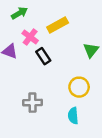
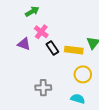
yellow rectangle: (58, 25) -> (74, 50), moved, turned 36
cyan semicircle: (73, 116) -> (78, 99), turned 112

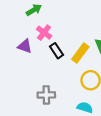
yellow rectangle: (74, 50) -> (80, 53), turned -60

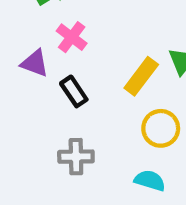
black rectangle: (57, 51) -> (74, 91), moved

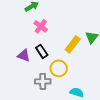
purple triangle: (35, 63) -> (24, 55), moved
yellow circle: (161, 128) -> (59, 68), moved

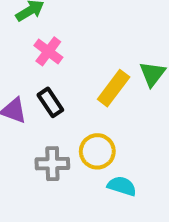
yellow circle: (59, 68) -> (97, 151), moved

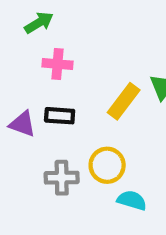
pink cross: (48, 51) -> (58, 64), turned -32
black rectangle: (50, 102) -> (60, 116), turned -52

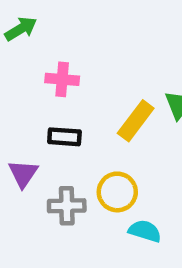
green arrow: (39, 23) -> (21, 29), moved
purple triangle: (22, 124) -> (23, 174), moved, turned 44

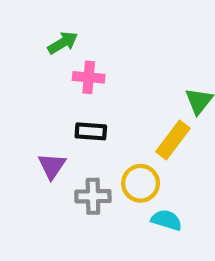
green arrow: (21, 29) -> (63, 43), moved
yellow rectangle: (136, 121) -> (173, 140), moved

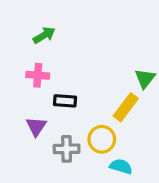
pink cross: (89, 77) -> (38, 75), moved

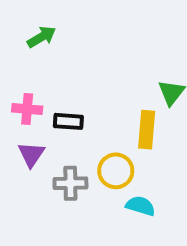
pink cross: (38, 75) -> (27, 109), moved
yellow rectangle: (126, 107) -> (147, 130), turned -32

